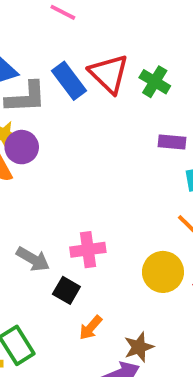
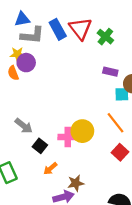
pink cross: (88, 250) -> (68, 137), moved
yellow circle: (163, 272) -> (82, 131), moved

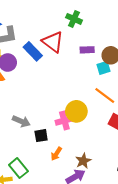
blue rectangle: (58, 29) -> (33, 51), moved
red triangle: (80, 29) -> (53, 42), moved
black square: (40, 146) -> (41, 136), turned -32

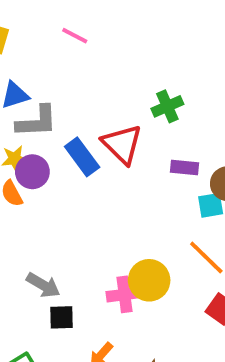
green cross: (74, 19) -> (167, 106), turned 35
black square: (41, 136) -> (62, 317), moved

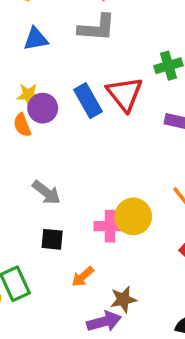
gray L-shape: (37, 122) -> (97, 28), moved
gray arrow: (43, 285) -> (46, 192), moved

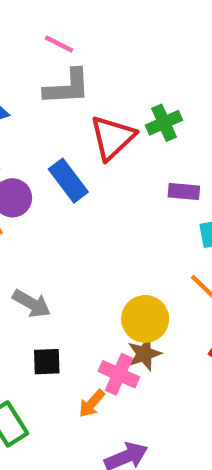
red triangle: (125, 94) -> (112, 138), moved, turned 33
pink cross: (110, 226) -> (119, 374), moved, turned 32
brown star: (123, 299) -> (144, 354), moved

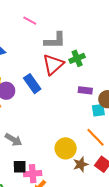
gray L-shape: (67, 87) -> (55, 40), moved
brown star: (144, 354) -> (81, 164), moved
pink cross: (119, 374) -> (33, 174), moved, turned -30

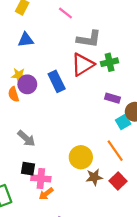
cyan square: (98, 110) -> (123, 122), turned -32

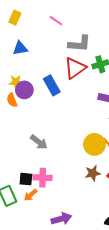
gray arrow: (26, 138) -> (39, 142), moved
yellow circle: (81, 157) -> (94, 144), moved
black square: (28, 169) -> (26, 179), moved
orange arrow: (46, 194) -> (31, 195), moved

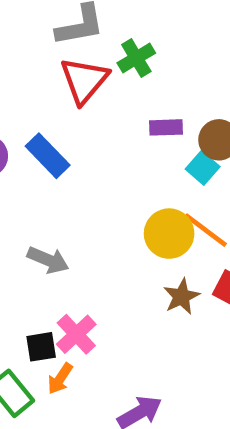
blue rectangle: (52, 85) -> (48, 156), moved
pink cross: (43, 178) -> (76, 334), turned -30

